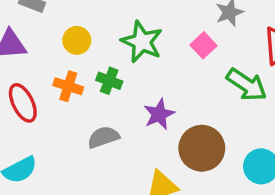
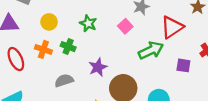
green star: (142, 42) -> (88, 23), size x0.7
green arrow: (247, 85) -> (151, 50), turned -60

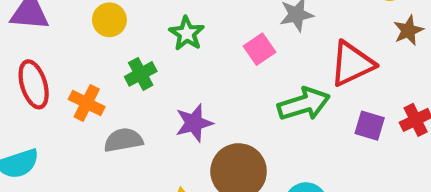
green cross: (68, 47) -> (141, 74), turned 32
orange cross: (43, 49) -> (87, 103), moved
purple square: (183, 65) -> (370, 126), moved

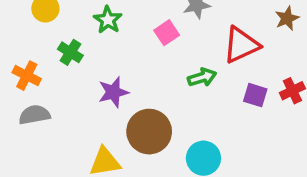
green cross: (141, 74) -> (70, 52), turned -30
green arrow: (304, 104) -> (202, 77), size x0.7
gray semicircle: (123, 140) -> (34, 115), moved

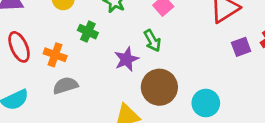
green arrow: (202, 77) -> (152, 41), moved, turned 85
purple square: (255, 95) -> (241, 47), turned -30

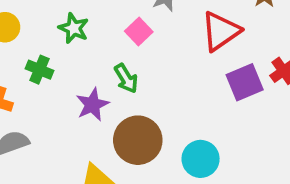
purple square: (241, 47) -> (245, 82), size x1.4

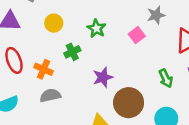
green cross: (40, 70) -> (72, 52), turned 35
green arrow: (126, 78) -> (166, 78), moved

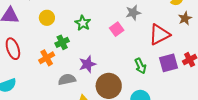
orange cross: (44, 69) -> (47, 58), moved, turned 35
gray semicircle: (50, 95) -> (67, 79), moved

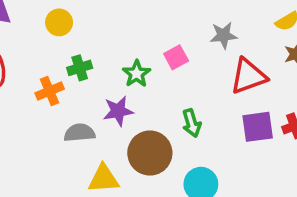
gray star: (133, 13) -> (223, 35), moved
green star: (83, 23) -> (137, 74), moved
green arrow: (140, 66) -> (192, 123), moved

